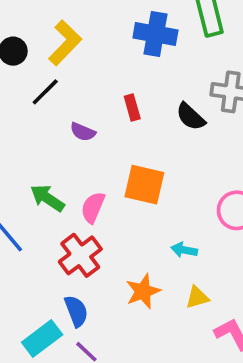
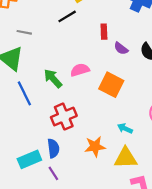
red rectangle: (132, 108) -> (104, 32), moved
purple semicircle: (83, 132) -> (121, 48), moved
pink semicircle: (93, 207) -> (80, 70), moved, turned 36
yellow triangle: (197, 297) -> (126, 158), size x1.6

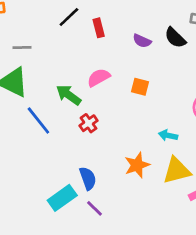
red rectangle: (104, 32) -> (99, 28), moved
orange square: (111, 85) -> (140, 87), size x0.6
red cross: (64, 117) -> (89, 123), moved, size x0.6

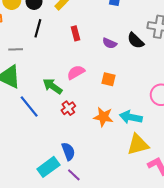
black line: (69, 17) -> (38, 28), moved, turned -30
cyan arrow: (168, 135) -> (131, 117), size x1.5
orange star: (137, 165) -> (103, 117), moved, turned 30

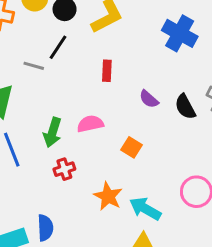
gray line: (16, 49) -> (34, 66), moved
green arrow: (53, 86) -> (53, 132), turned -126

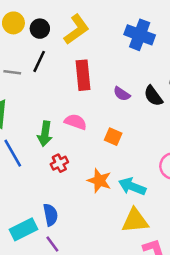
gray line: (34, 66) -> (12, 72), moved
red rectangle: (107, 71) -> (83, 75), size x1.6
pink semicircle: (90, 124) -> (76, 122), turned 40

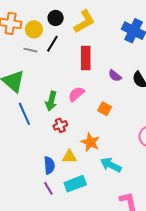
yellow circle: (13, 23) -> (34, 29), moved
pink semicircle: (76, 122) -> (76, 94), turned -66
cyan arrow: (132, 186) -> (111, 165), moved
yellow triangle: (135, 221) -> (69, 157), moved, size x0.7
cyan rectangle: (24, 229) -> (75, 184), moved

